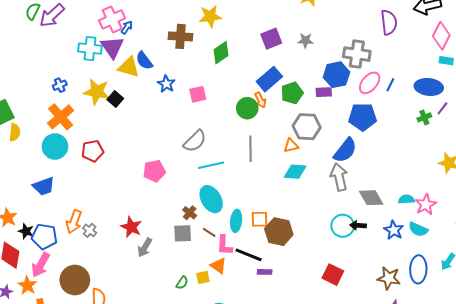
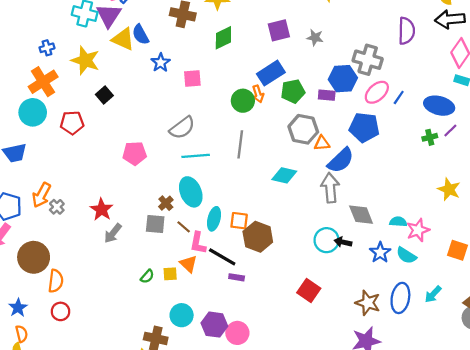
black square: (115, 99) -> (104, 95), moved
orange triangle: (291, 145) -> (322, 143), moved

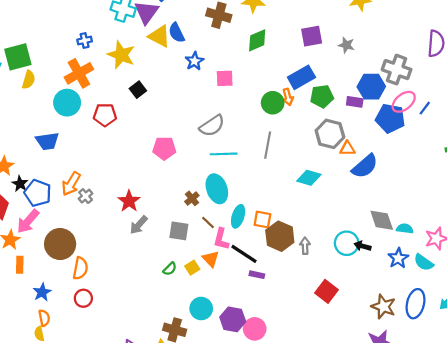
blue pentagon: (364, 127) -> (390, 118), moved
gray arrow: (330, 188) -> (305, 246), moved, size x0.6
cyan semicircle: (398, 222) -> (405, 229), moved
gray square: (155, 224) -> (179, 231), moved
yellow square: (170, 274) -> (192, 268), turned -32

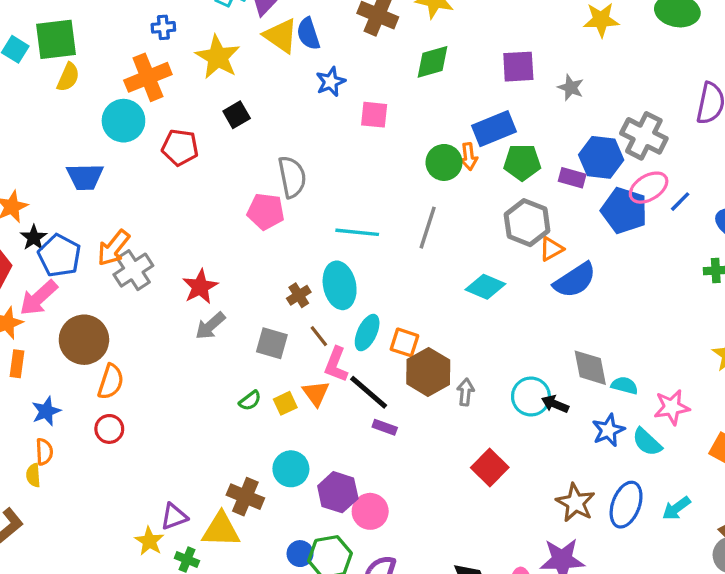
gray semicircle: (212, 126) -> (292, 177), moved, turned -75
orange triangle: (347, 148) -> (551, 249), turned -35
gray cross: (86, 196) -> (133, 270), size x1.6

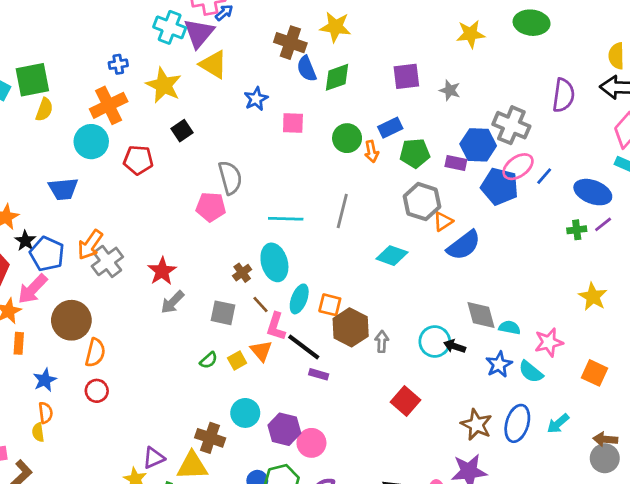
blue semicircle: (308, 34) -> (307, 69), moved
blue rectangle: (494, 129) -> (390, 128), size x0.7
green circle: (444, 162) -> (347, 138), moved

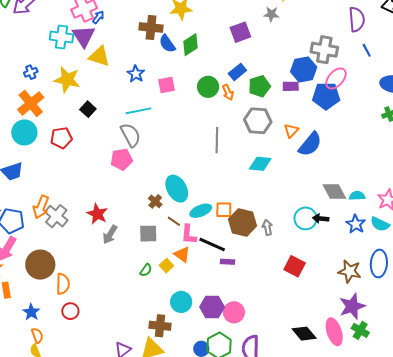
gray star: (450, 90) -> (271, 14), moved
blue line: (544, 176) -> (367, 50), moved, turned -56
gray hexagon: (422, 202) -> (258, 121), moved
cyan line: (286, 219) -> (139, 111), moved
cyan ellipse: (299, 299) -> (201, 211), turned 60

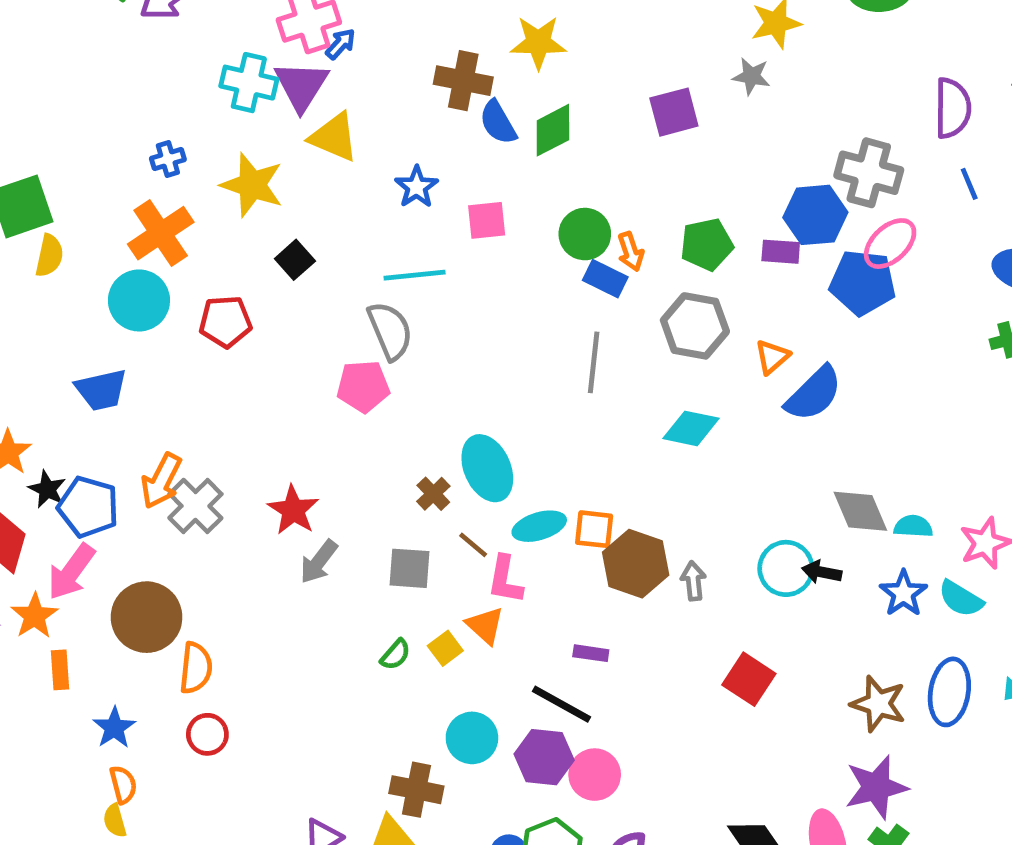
blue rectangle: (237, 72) -> (605, 279), moved, turned 60
black line: (212, 245) -> (561, 704), moved

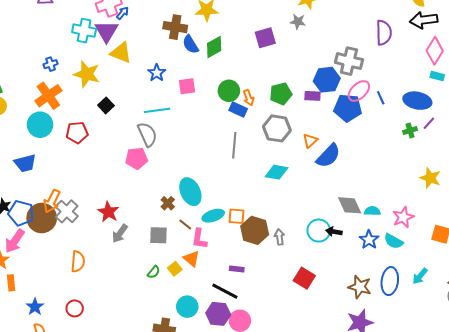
blue line: (969, 184) -> (381, 98), moved
brown circle: (147, 617) -> (42, 218), moved
orange semicircle: (196, 668) -> (78, 262), moved

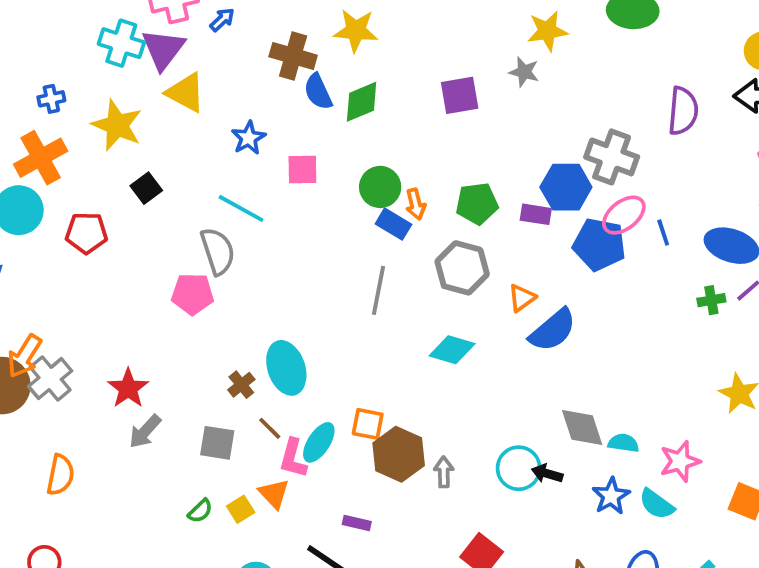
blue arrow: (123, 13) -> (222, 20), moved
cyan line: (157, 110) -> (241, 208), turned 30
cyan ellipse: (213, 216) -> (319, 442), moved, turned -45

